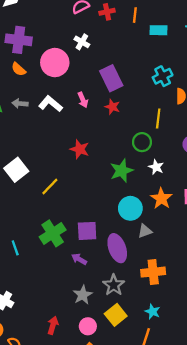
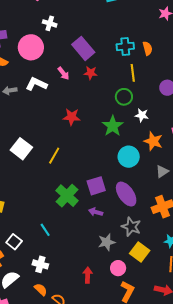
cyan cross: (163, 76) -> (125, 46), moved, turned 36
gray triangle: (145, 231) -> (162, 172), moved
cyan line: (15, 248) -> (45, 230), moved
gray star: (83, 295) -> (107, 242), turned 30

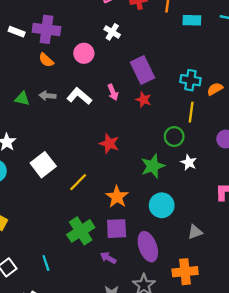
pink circle: (31, 47) -> (84, 53), size x0.7
orange semicircle: (147, 48) -> (215, 89), turned -120
orange star: (153, 141) -> (117, 197), moved

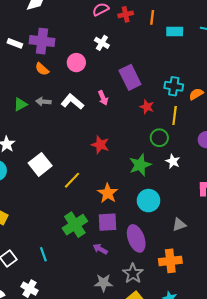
green triangle: (22, 99) -> (20, 104), turned -40
red star: (144, 100) -> (147, 107), moved

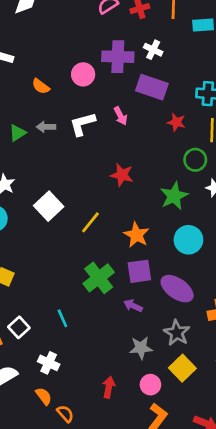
purple cross: (42, 41) -> (118, 57), moved
white cross: (102, 43) -> (153, 50), moved
purple rectangle: (130, 77) -> (152, 87), turned -40
white L-shape: (72, 102) -> (82, 124), turned -50
purple ellipse: (136, 238) -> (177, 289), turned -30

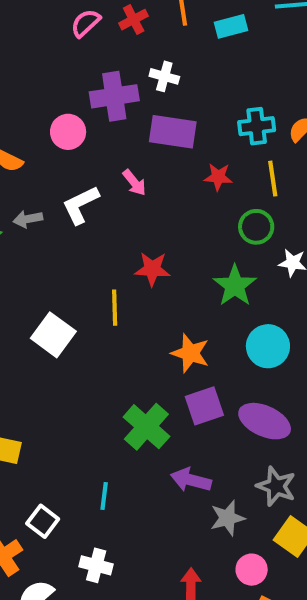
yellow line: (90, 222) -> (115, 308), moved, turned -30
purple arrow: (133, 306) -> (191, 480), moved, size x1.4
cyan line: (62, 318) -> (104, 496), turned 42

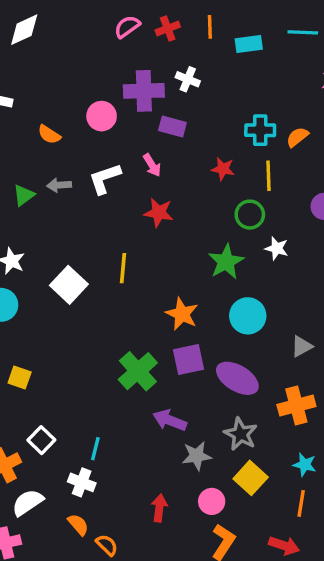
purple rectangle: (173, 132) -> (172, 126), moved, size x0.7
red star: (152, 269) -> (159, 213), moved
cyan line: (104, 496) -> (95, 449), moved

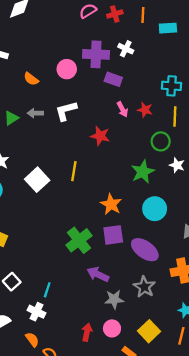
pink arrow: (152, 165) -> (122, 109), moved
yellow square: (251, 478) -> (149, 331), moved
pink circle: (212, 501) -> (112, 328), moved

